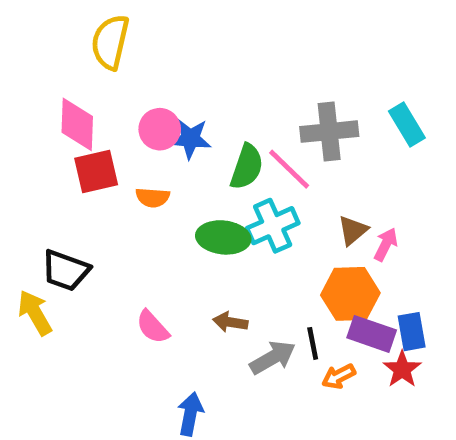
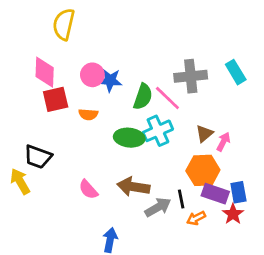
brown arrow: (230, 322) -> (133, 187), size x1.6

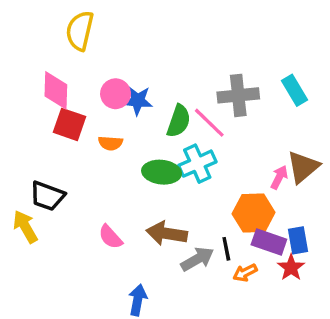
red square: (56, 99) -> (70, 124), turned 32
brown triangle: (204, 134) -> (303, 167), moved, size x1.5

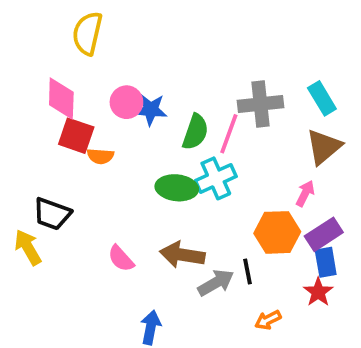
pink line: (209, 123) -> (229, 134), turned 66
orange semicircle: (110, 143) -> (100, 156), moved
brown triangle: (303, 167) -> (324, 147), moved
purple rectangle: (269, 242) -> (324, 234), moved, turned -52
orange arrow: (245, 273) -> (268, 320), moved

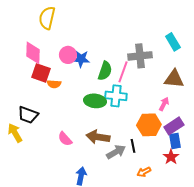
cyan rectangle: (322, 98) -> (173, 42), moved
brown triangle: (324, 147) -> (174, 79), turned 45
cyan cross: (216, 178) -> (116, 96), turned 30

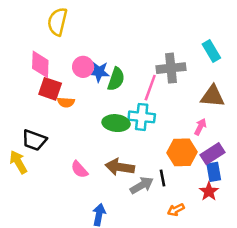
green semicircle: (105, 71) -> (116, 79), moved

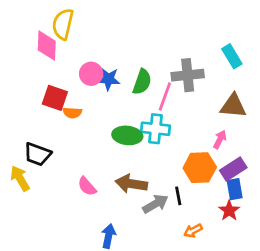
pink diamond: (40, 64) -> (47, 46), moved
green semicircle: (116, 79) -> (142, 82), moved

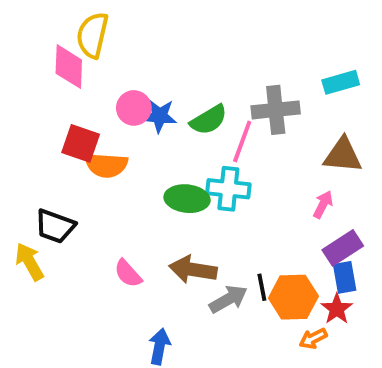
cyan rectangle: (232, 56) -> (341, 82), turned -75
green semicircle: (142, 82) -> (209, 120), turned 40
orange semicircle: (72, 113) -> (106, 165), size x1.5
orange hexagon: (200, 168) -> (293, 297), moved
orange arrow: (193, 231) -> (313, 338), moved

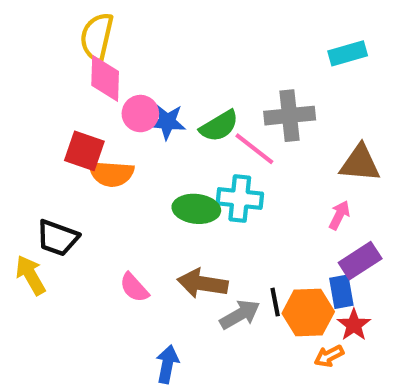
pink diamond: (69, 67) -> (105, 78), moved
cyan rectangle: (341, 82) -> (348, 53), moved
pink line: (242, 141) -> (254, 149), turned -72
blue rectangle: (345, 277) -> (341, 292), moved

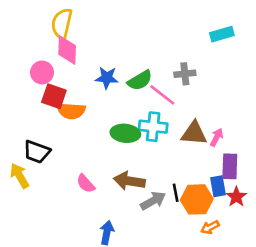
pink circle: (140, 114) -> (42, 72), moved
gray cross: (290, 116) -> (185, 74), size x0.7
brown triangle: (360, 163) -> (194, 133), moved
purple rectangle: (360, 261) -> (230, 166), turned -55
red star: (354, 325) -> (236, 197), moved

